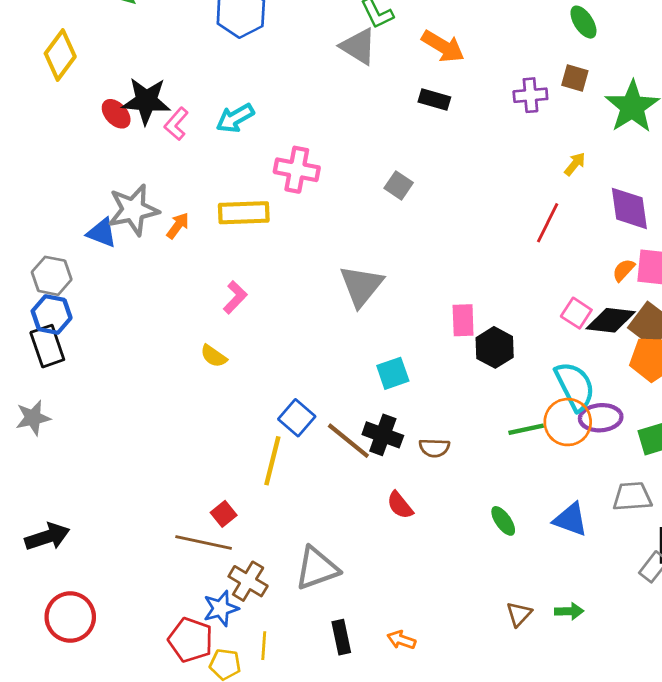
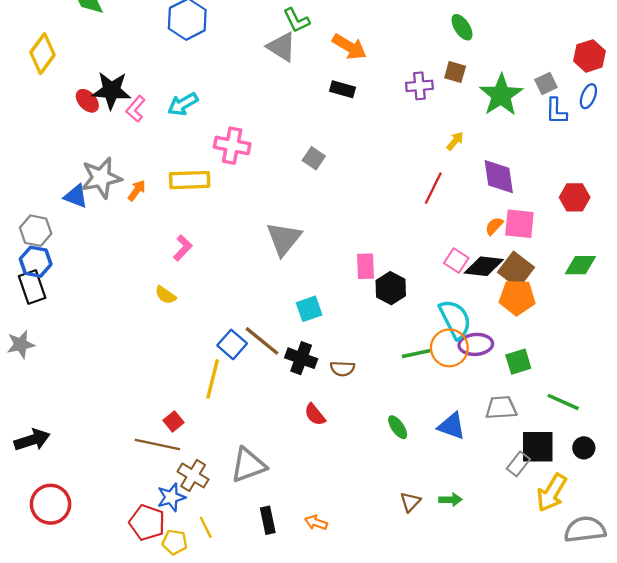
brown line: (348, 441) -> (262, 341), moved
yellow line: (264, 646) -> (206, 527), turned -30

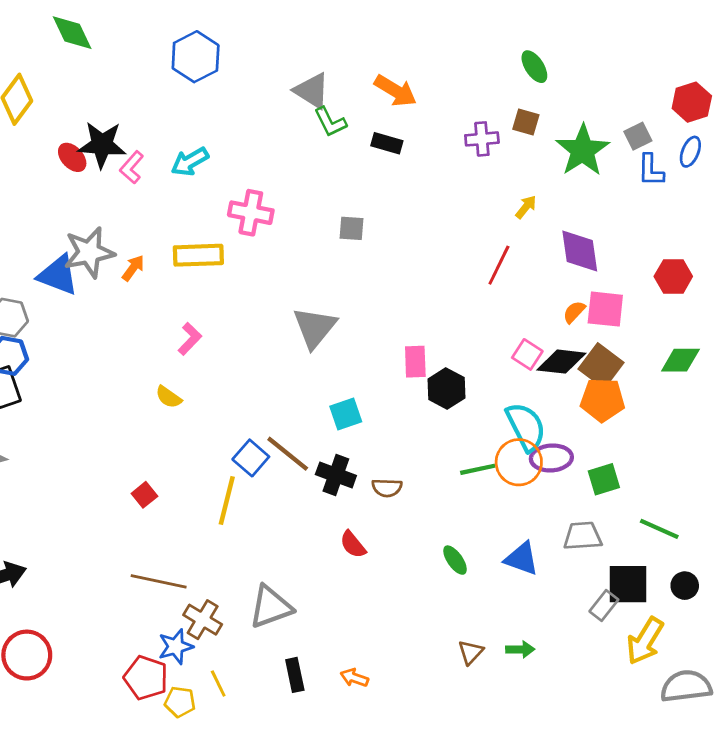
green L-shape: (296, 20) -> (330, 122), moved
gray square: (314, 158) -> (351, 228), turned -30
blue triangle: (76, 196) -> (58, 275), size x1.4
red square: (174, 421) -> (144, 495), moved

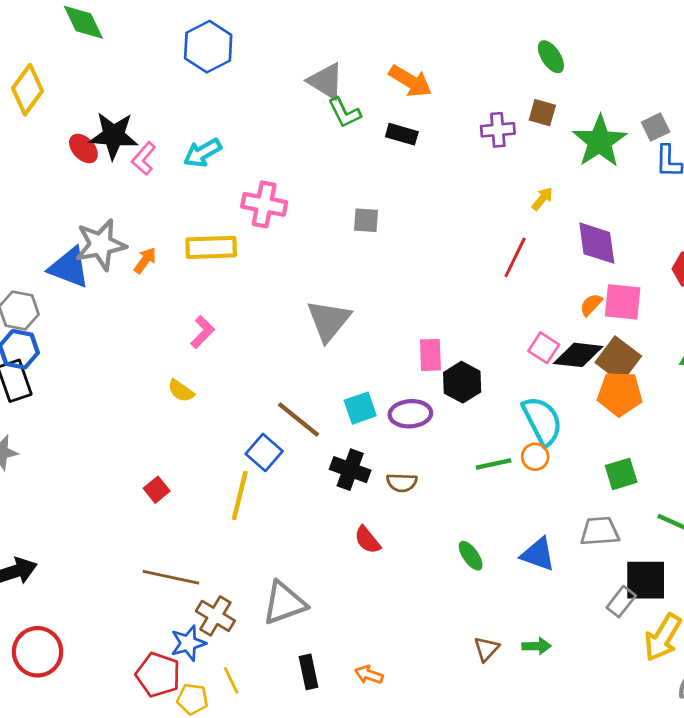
brown line: (288, 454) -> (299, 419), moved
purple ellipse: (551, 458) -> (410, 414), moved
orange circle: (519, 462) -> (535, 457), size x0.6

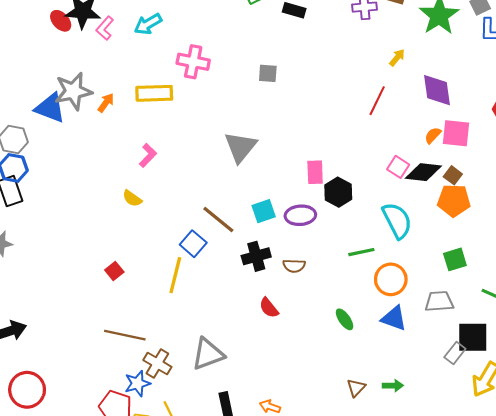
brown square: (618, 359) -> (453, 175), size x0.6
orange circle: (535, 457) -> (391, 279), moved, size x1.6
black cross: (350, 470) -> (256, 256), turned -36

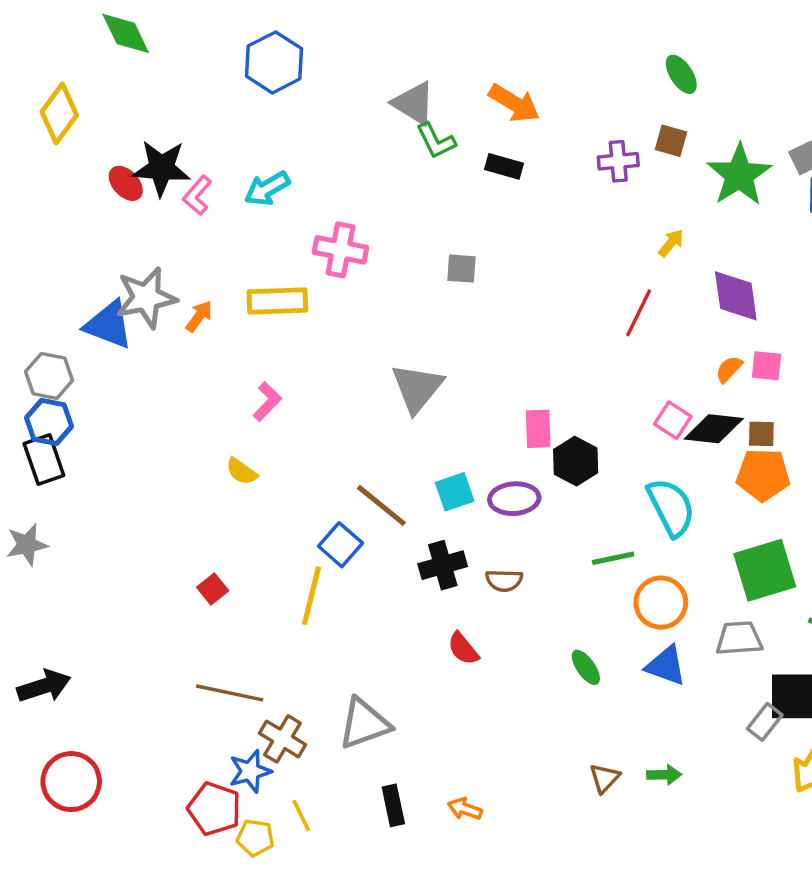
pink square: (456, 133) -> (766, 366), size x0.7
brown square: (453, 175) -> (761, 434), turned -36
green square: (455, 259) -> (765, 570), size x1.6

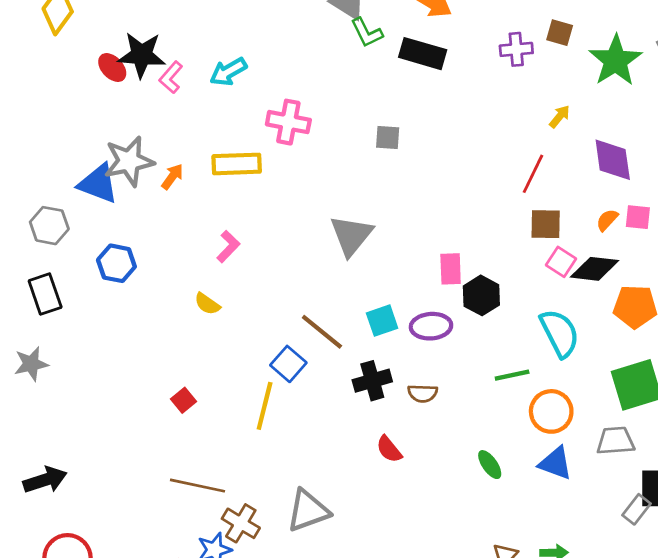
black rectangle: (504, 166) -> (423, 54), size x1.5
blue hexagon: (49, 422) -> (116, 263), moved
brown square: (761, 434) -> (546, 224), moved, size x1.4

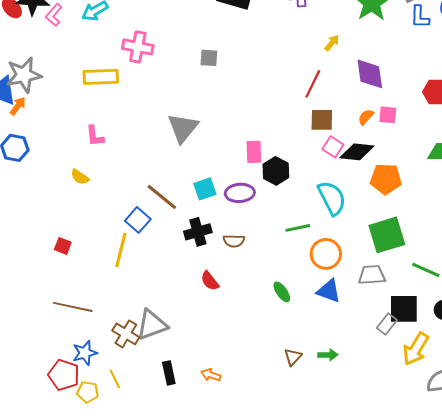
orange arrow: (172, 177) -> (18, 106), moved
pink L-shape: (228, 246) -> (95, 136), turned 130
red square: (184, 400) -> (63, 246), turned -30
brown cross: (241, 523) -> (126, 334), moved

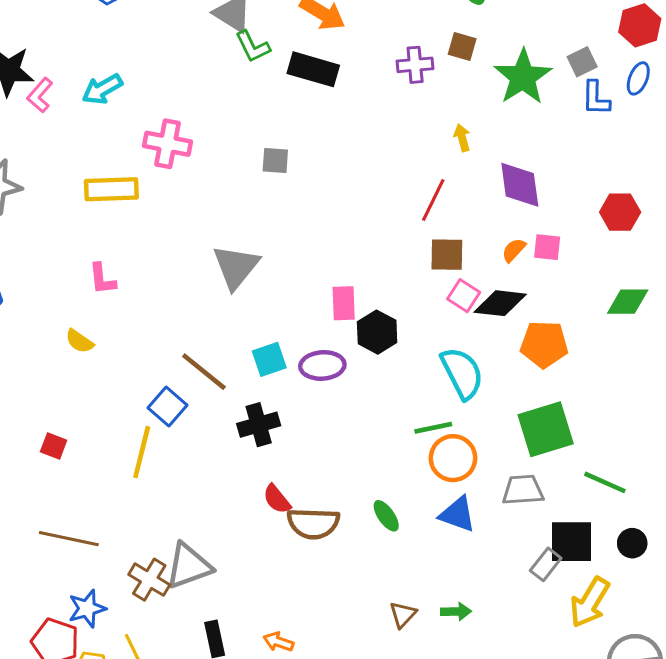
yellow arrow: (332, 43) -> (462, 138), turned -54
green line: (298, 228) -> (433, 428), moved
brown semicircle: (234, 241) -> (313, 523), moved, size x1.6

